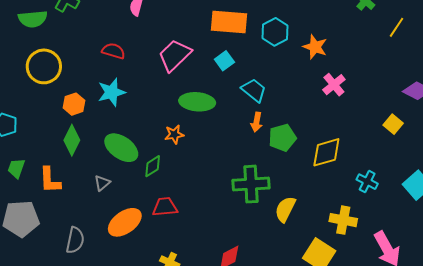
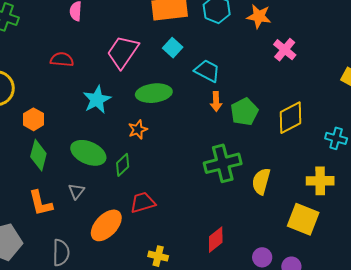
cyan star: (112, 92) -> (97, 100), moved
orange L-shape: (50, 180) -> (41, 203), moved

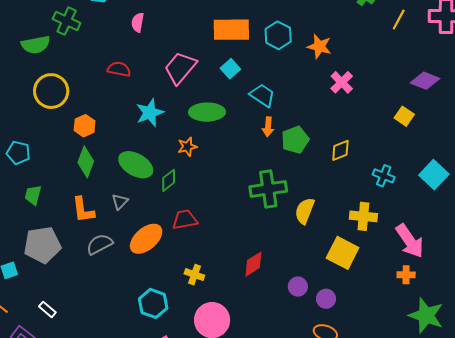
yellow diamond: (291, 118) -> (340, 150), size x0.7
gray semicircle: (61, 253) -> (100, 244), moved, turned -124

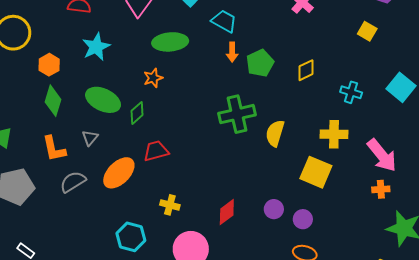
cyan star: (150, 113) -> (96, 47), moved
red diamond: (253, 264) -> (227, 212), moved

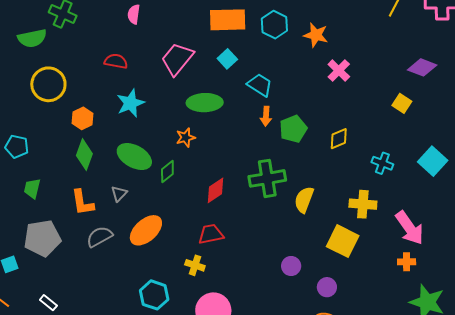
red trapezoid: (156, 151) -> (211, 234), moved
purple circle: (274, 209) -> (291, 266), moved
red diamond: (227, 212) -> (215, 190), moved

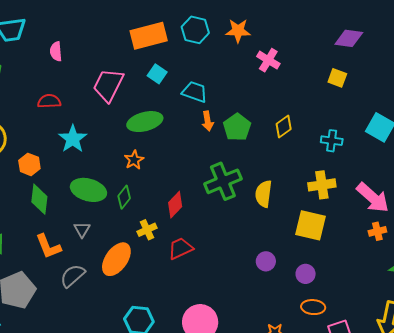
yellow cross: (195, 265) -> (147, 230), moved, turned -30

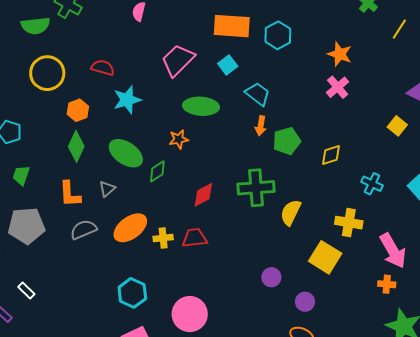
orange star: (238, 31) -> (340, 54), moved
red semicircle: (49, 101) -> (103, 68), moved
yellow cross: (147, 230) -> (163, 238), moved

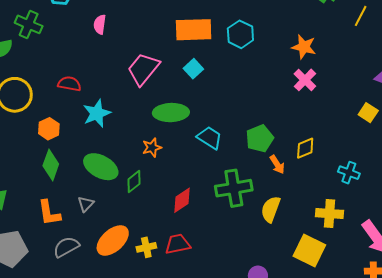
cyan trapezoid: (258, 94) -> (210, 138), moved
orange arrow: (261, 126) -> (277, 165), moved, turned -36

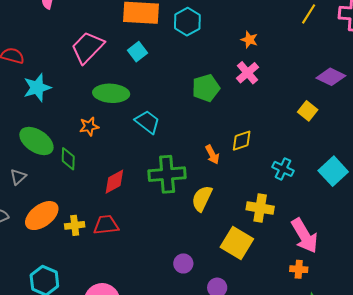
orange star: (304, 47) -> (249, 40), size x0.7
green pentagon: (260, 139) -> (206, 88), moved
green diamond: (134, 182) -> (68, 159), turned -55

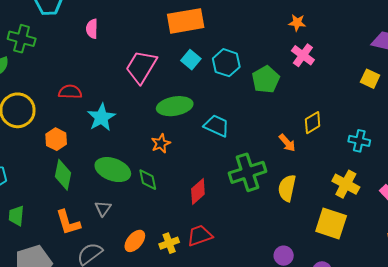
cyan hexagon: (187, 22) -> (226, 63), moved
yellow cross: (260, 208) -> (346, 184), turned 32
orange ellipse: (42, 216) -> (135, 241), size x0.7

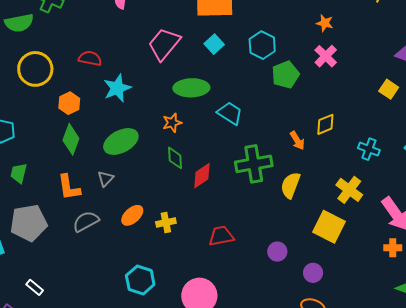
cyan hexagon: (226, 63) -> (262, 45), moved
green ellipse: (113, 170) -> (121, 141), turned -56
green diamond: (148, 180) -> (175, 158), moved
red trapezoid: (200, 236) -> (221, 236), moved

